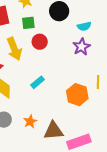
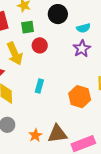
cyan rectangle: (38, 82) -> (39, 86), turned -32
orange star: (30, 121) -> (35, 135), moved

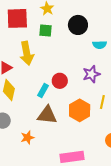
red circle: (40, 45) -> (60, 81), moved
purple star: (82, 49) -> (91, 74), moved
brown triangle: (57, 134) -> (47, 115), moved

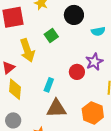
green square: (45, 31) -> (51, 36), moved, turned -32
red circle: (60, 81) -> (77, 72), moved
orange hexagon: (80, 110) -> (93, 113), moved

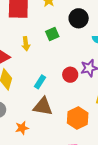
yellow arrow: (27, 50) -> (26, 44), size x0.6

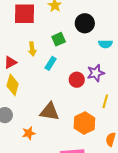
cyan rectangle: (40, 82) -> (51, 63), moved

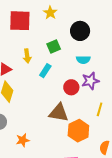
cyan semicircle: (105, 44) -> (83, 60), moved
brown triangle: (50, 112) -> (59, 113), moved

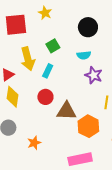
black circle: (80, 31) -> (88, 27), moved
yellow arrow: (27, 56) -> (28, 59), size x1.6
purple star: (90, 81) -> (94, 75), turned -30
red circle: (71, 87) -> (45, 97), moved

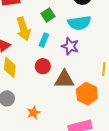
cyan semicircle: (84, 55) -> (79, 23), size x1.6
purple star: (94, 75) -> (70, 46), moved

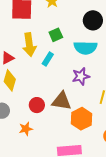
purple star: (70, 46) -> (81, 76), moved, turned 30
red circle: (43, 66) -> (37, 105), moved

